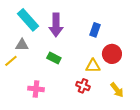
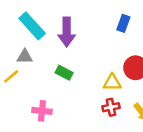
blue rectangle: (95, 30) -> (123, 23), moved
red cross: (83, 86) -> (111, 107), moved, turned -32

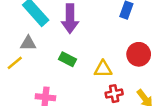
yellow triangle: (112, 83) -> (103, 69), moved

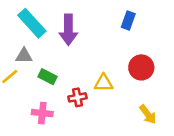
green rectangle: (67, 59) -> (47, 77), moved
red cross: (114, 94) -> (77, 97), moved

